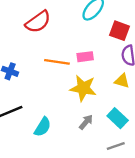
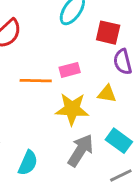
yellow triangle: (122, 81) -> (107, 94), moved
gray arrow: (86, 122) -> (81, 150), size x1.6

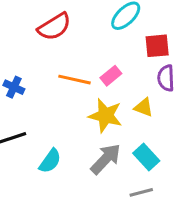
red square: (108, 33) -> (157, 46), turned -30
pink rectangle: (70, 70) -> (111, 76), turned -36

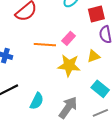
yellow triangle: (144, 107) -> (94, 56), turned -32
gray arrow: (106, 159) -> (68, 108), moved

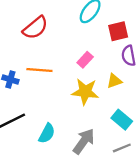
orange line: (45, 45) -> (39, 70), moved

